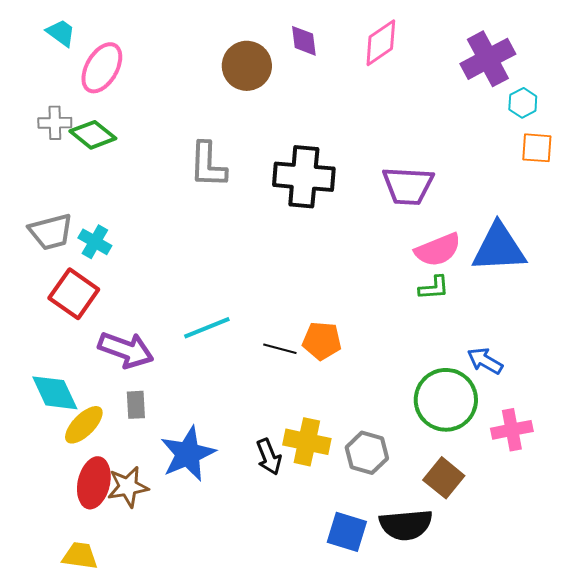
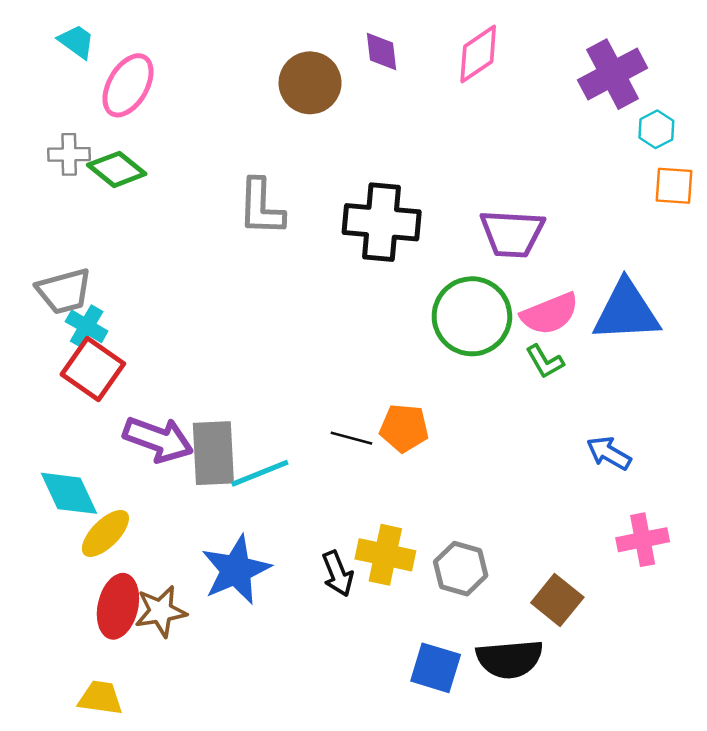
cyan cross: (95, 242) -> (87, 326), moved
green L-shape: (434, 288) -> (545, 361), turned 64
cyan line: (207, 328) -> (260, 473), moved
green circle: (446, 400) -> (472, 316), moved
gray rectangle: (136, 405) -> (213, 453), moved, size x1.8

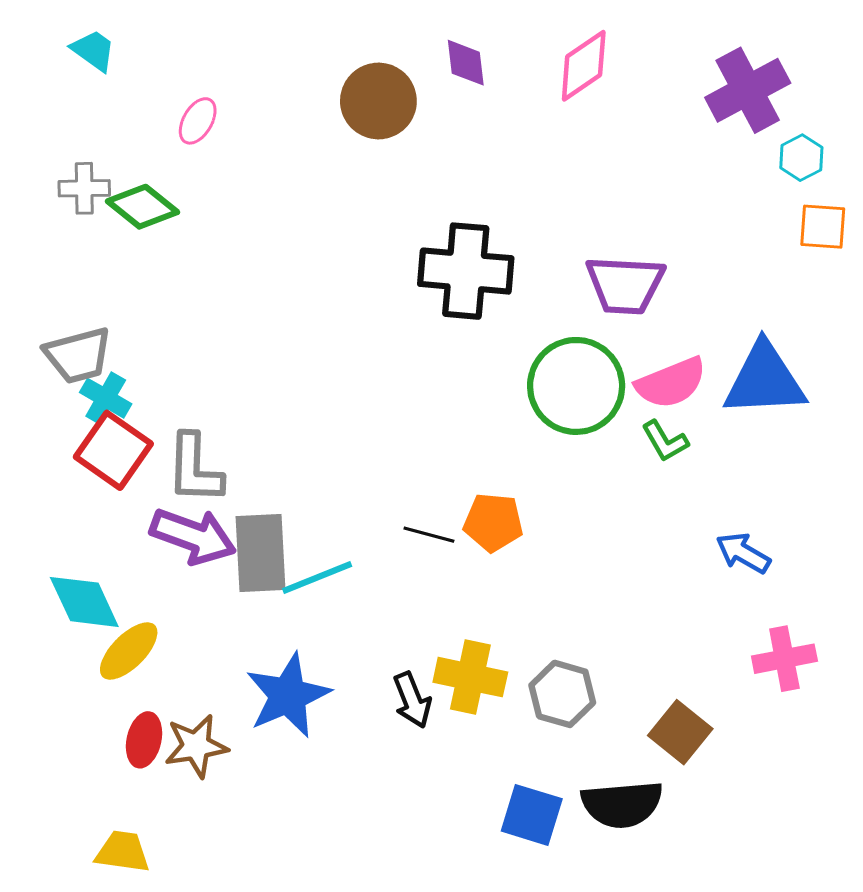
pink ellipse: (128, 85) -> (198, 121), moved, size x0.6
gray L-shape: (261, 207) -> (195, 469), moved
red ellipse: (118, 606) -> (144, 740), size x0.7

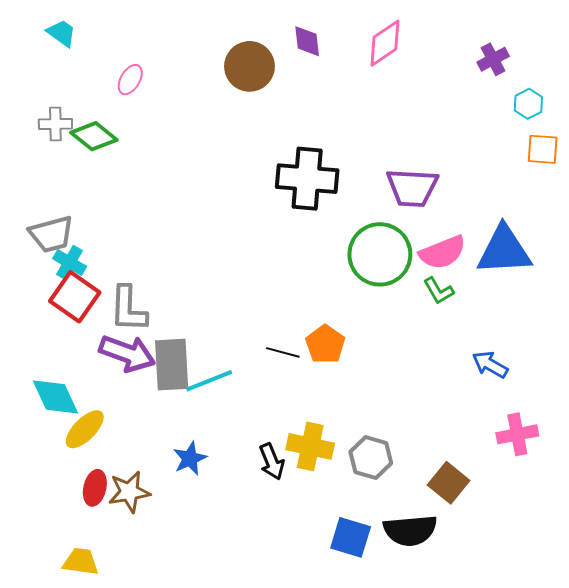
purple cross: (748, 90) -> (493, 59), size x0.6
orange pentagon: (493, 522) -> (325, 344), turned 30
blue star: (288, 695) -> (190, 459), size x0.6

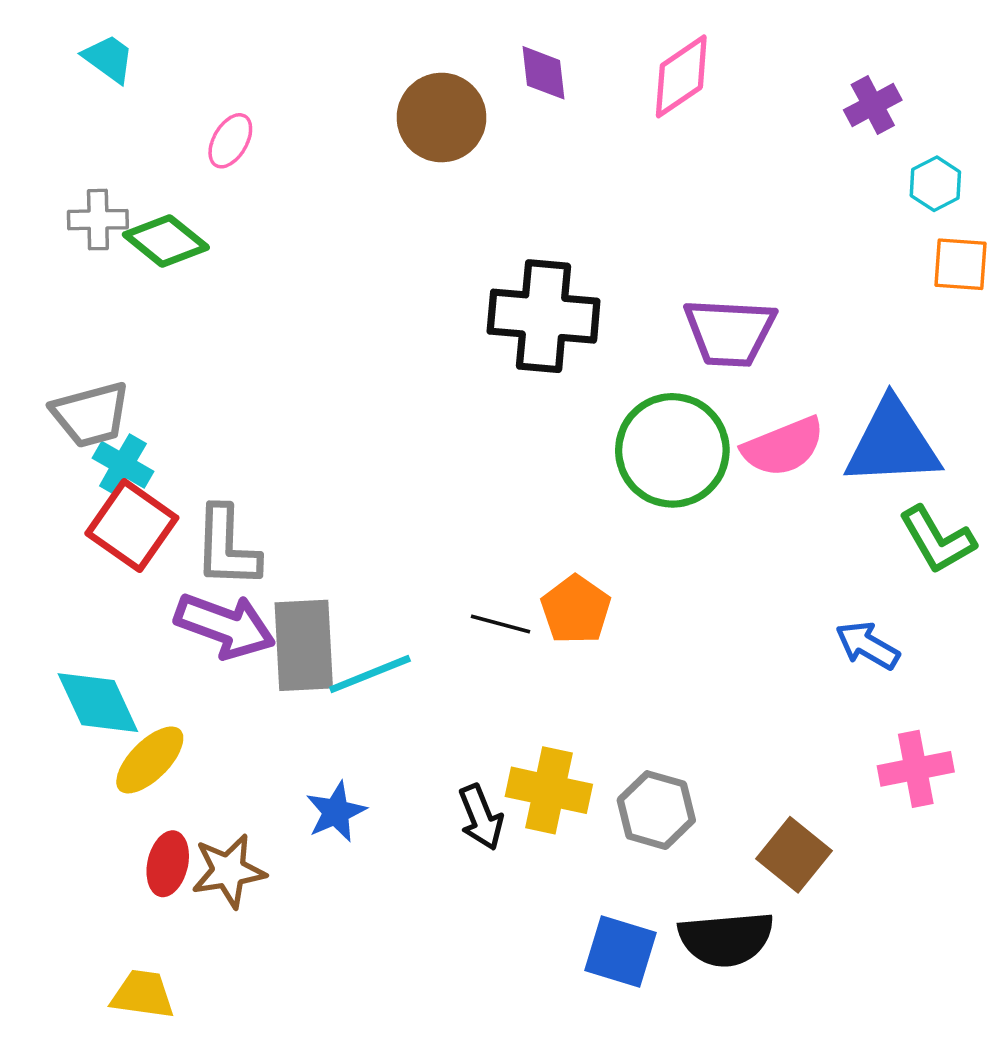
green L-shape: (438, 291) -> (937, 540), moved, size x1.4

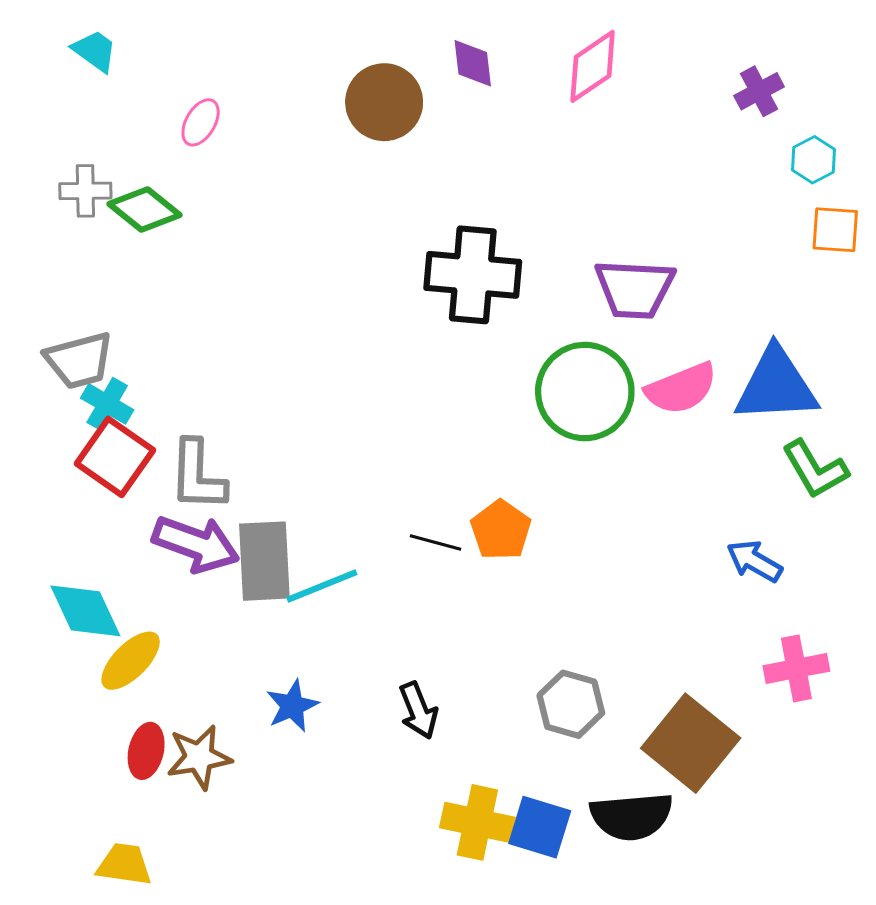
yellow cross: (549, 790) -> (477, 822), moved
brown square: (794, 855) -> (691, 743), size x1.5

